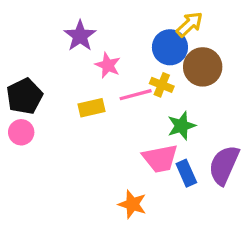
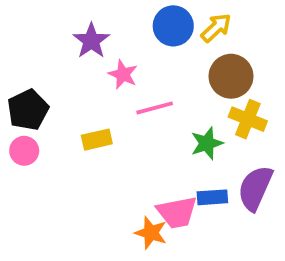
blue circle: (170, 47) -> (173, 26), moved
yellow cross: (162, 85) -> (248, 119), moved, size x1.4
yellow rectangle: (91, 108) -> (97, 140), moved
pink trapezoid: (160, 158) -> (177, 212), moved
blue rectangle: (186, 173) -> (212, 197), turned -70

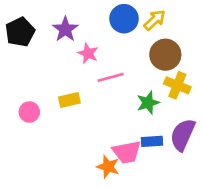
black pentagon: (28, 110) -> (20, 32), moved
pink circle: (24, 151) -> (29, 112), moved

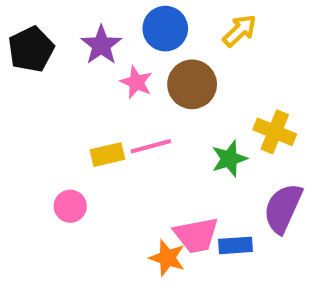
blue circle: (124, 19) -> (165, 29), moved
brown circle: (165, 55) -> (192, 84), moved
pink line: (111, 77) -> (151, 146), moved
pink circle: (29, 112) -> (70, 206), moved
blue rectangle: (152, 141) -> (235, 245), moved

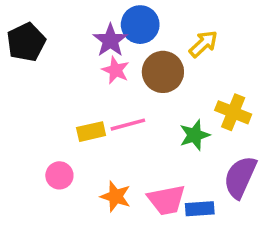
yellow arrow: (240, 31) -> (203, 44), moved
purple star: (101, 45) -> (110, 40), moved
orange star: (167, 258) -> (116, 196), moved

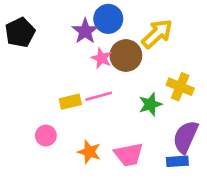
yellow arrow: (203, 44) -> (157, 34), size x1.4
pink star: (116, 70) -> (101, 58), moved
blue rectangle: (200, 209) -> (177, 161), moved

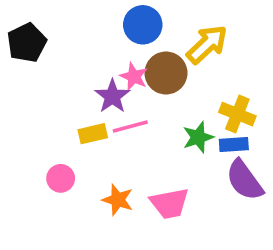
purple star: (85, 31) -> (112, 96), moved
purple semicircle: (186, 137) -> (245, 180), turned -60
blue rectangle: (177, 161) -> (234, 144), moved

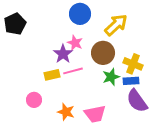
brown circle: (166, 73) -> (103, 53), moved

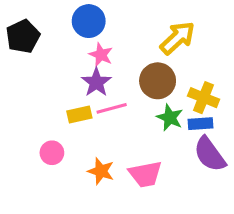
blue circle: (80, 14) -> (89, 21), moved
pink star: (75, 43) -> (101, 55), moved
green star: (111, 77) -> (170, 118), turned -30

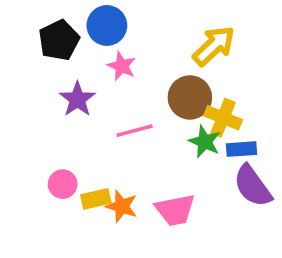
black pentagon: (23, 36) -> (59, 40), moved
purple star: (96, 82) -> (77, 99), moved
yellow cross: (204, 98) -> (223, 118), moved
yellow rectangle: (79, 114) -> (96, 199), moved

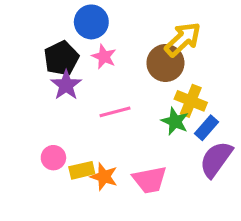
black pentagon: (59, 40) -> (61, 58), moved
brown circle: (190, 97) -> (165, 63), moved
blue rectangle: (242, 149) -> (207, 128), turned -45
purple semicircle: (253, 186) -> (216, 159), turned 72

